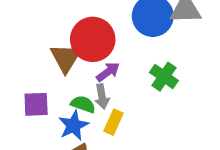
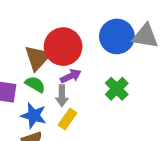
green semicircle: (83, 104) -> (35, 84), moved
blue star: (74, 126) -> (34, 116), turned 30

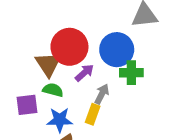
blue circle: (117, 36) -> (117, 50), moved
green cross: (117, 89) -> (131, 73), turned -30
gray arrow: (62, 96) -> (102, 94), moved, turned -138

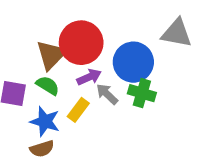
gray arrow: (102, 94) -> (107, 94), moved, turned -90
yellow rectangle: (93, 114) -> (78, 110), moved

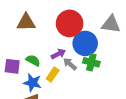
red circle: (81, 43) -> (70, 23), moved
brown triangle: (51, 55) -> (26, 22), moved, turned 48

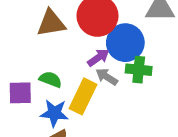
brown triangle: (26, 22) -> (51, 23), moved
purple arrow: (58, 54) -> (98, 58), moved
yellow rectangle: (53, 75) -> (83, 96), size x1.5

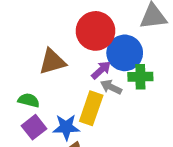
brown triangle: (51, 23) -> (52, 62), moved
green semicircle: (51, 79) -> (29, 100), moved
purple square: (20, 93) -> (34, 127), moved, turned -30

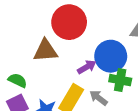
red circle: (95, 31) -> (69, 22), moved
gray arrow: (111, 87) -> (99, 98), moved

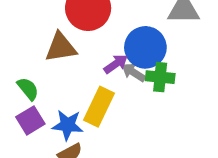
green semicircle: (18, 80) -> (28, 89), turned 30
gray arrow: (99, 98) -> (134, 72), moved

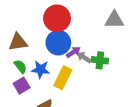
brown triangle: (61, 47) -> (18, 42), moved
blue circle: (145, 47) -> (58, 43), moved
blue star: (68, 125) -> (41, 69), moved

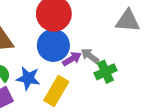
gray arrow: (84, 57) -> (90, 56), moved
green cross: (100, 60) -> (105, 72), turned -35

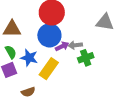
gray arrow: (90, 56) -> (75, 45), turned -48

